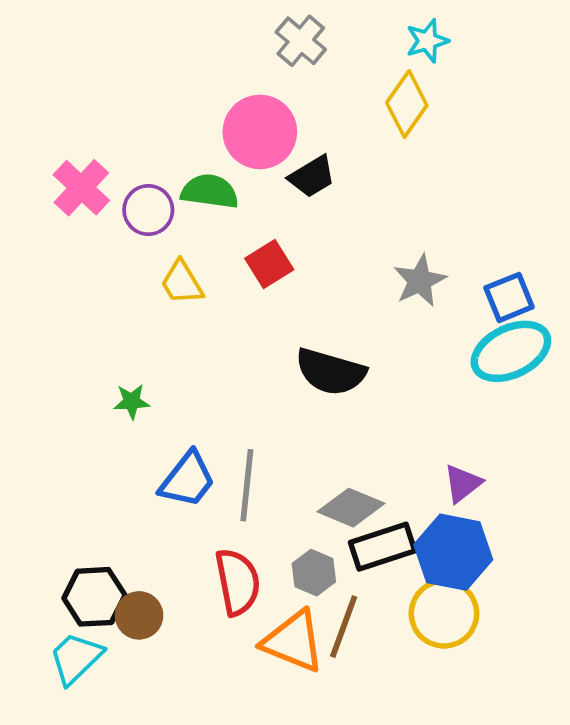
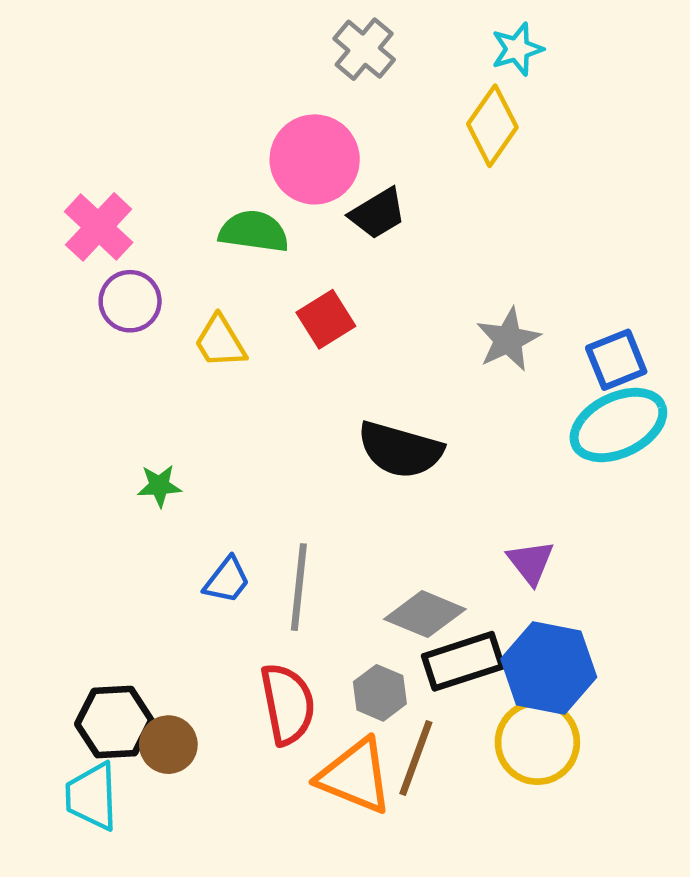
purple circle: (148, 210) -> (130, 301), moved
blue trapezoid: (187, 480) -> (227, 580), size x0.7
purple triangle: (463, 483) -> (531, 562), moved, turned -30
cyan trapezoid: (76, 658) -> (92, 796), turned -48

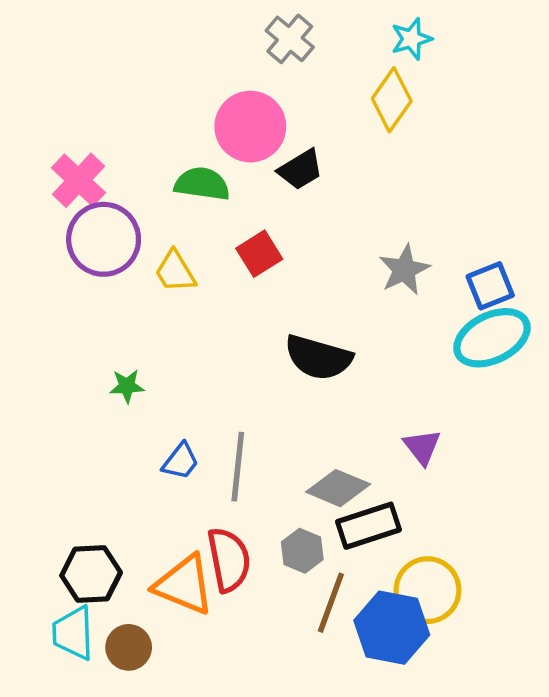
purple circle: (130, 301) -> (104, 239), size x1.5
blue hexagon: (549, 668) -> (392, 628), moved
brown circle: (168, 745) -> (129, 647), moved
orange triangle: (355, 776) -> (184, 585), moved

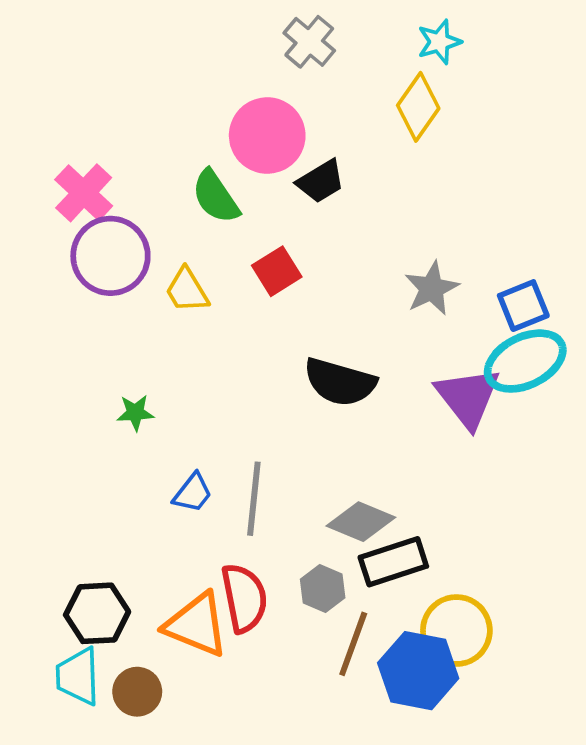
green semicircle: (202, 184) -> (216, 197), turned -132
purple triangle: (422, 447) -> (468, 397), moved, size x1.6

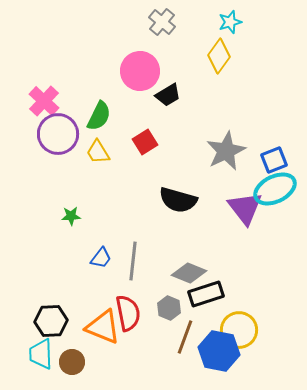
green semicircle: (216, 197) -> (99, 116), moved, turned -120
gray star: (432, 288) -> (226, 151), size x1.4

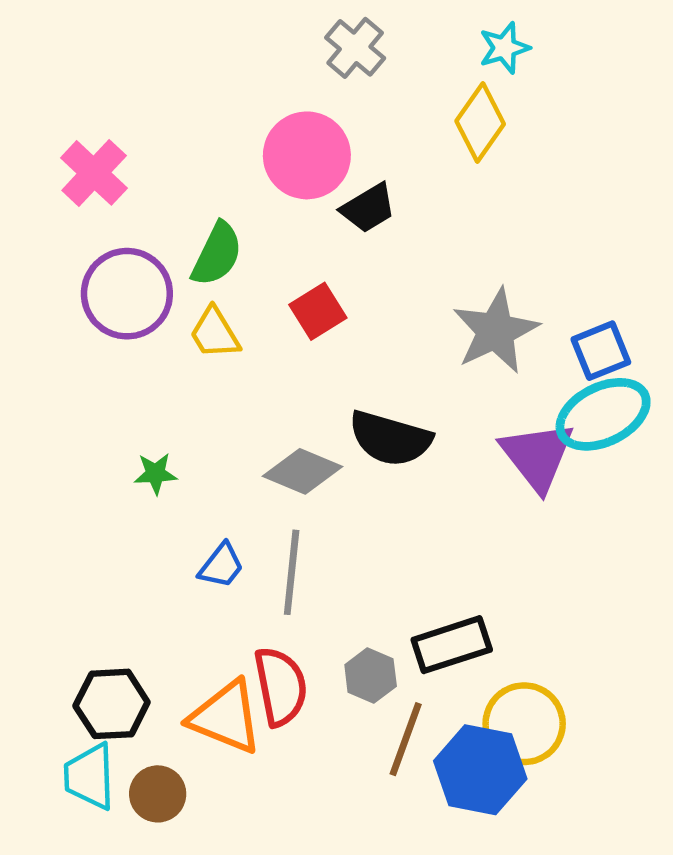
pink cross: (44, 101) -> (94, 173), moved
gray diamond: (189, 273) -> (302, 471), moved

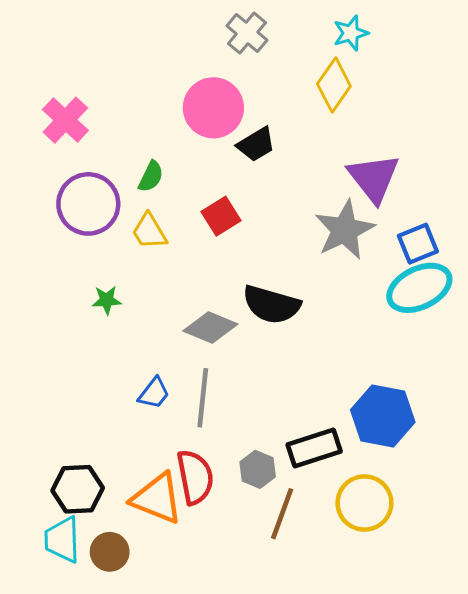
green semicircle: (217, 254) -> (151, 176), size x0.7
purple triangle: (537, 456) -> (374, 178), moved
green star: (155, 474) -> (107, 300), moved
blue hexagon: (480, 770) -> (383, 416), moved

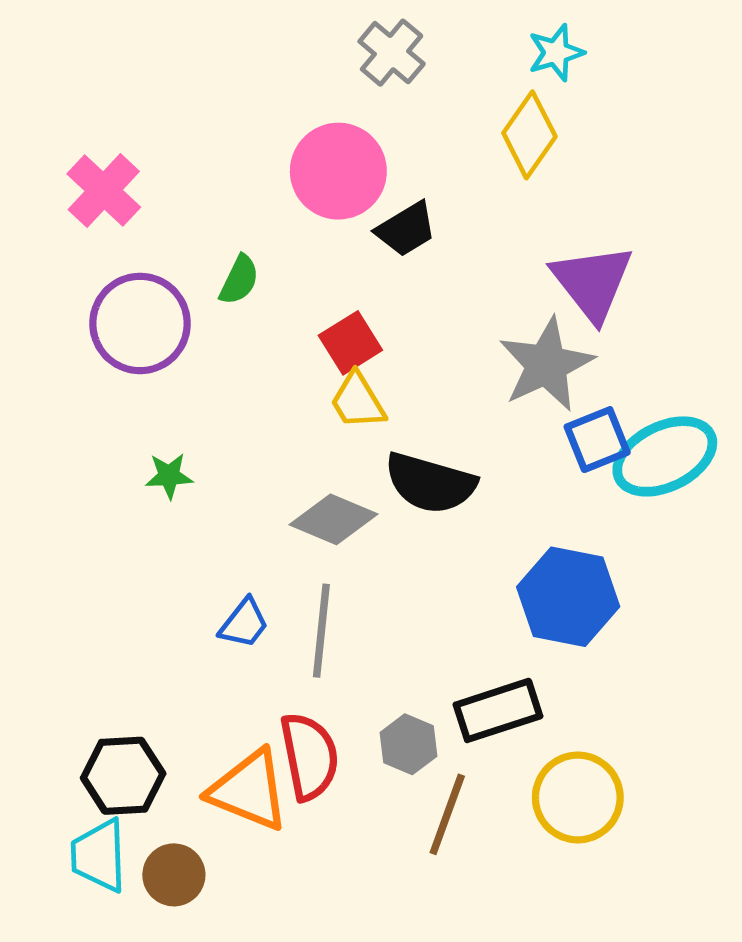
yellow trapezoid: (149, 231) -> (358, 401), moved
blue square: (418, 244) -> (597, 440), moved
blue hexagon: (383, 416) -> (568, 597), moved

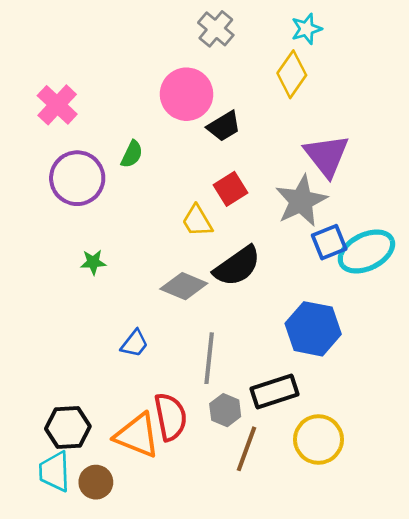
red square: (350, 343) -> (230, 189), moved
black semicircle: (430, 483) -> (237, 266), turned -51
gray line: (321, 631) -> (209, 358), moved

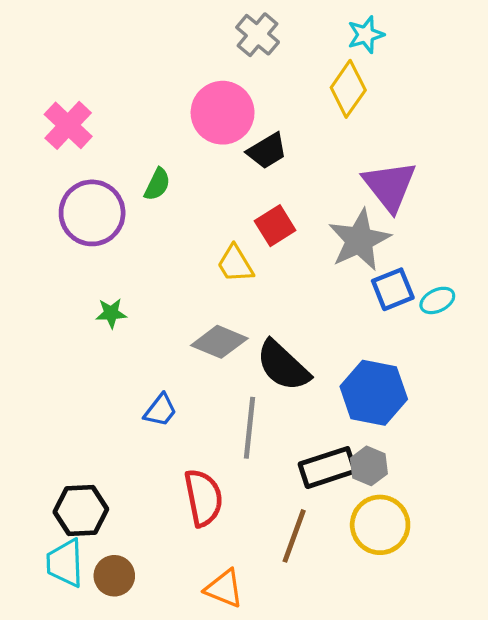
cyan ellipse: (366, 252) -> (437, 300), size x0.5
black semicircle: (237, 266) -> (283, 366), moved, turned 78
gray hexagon: (225, 410) -> (369, 466), moved
orange triangle: (137, 435) -> (224, 588), moved, size x0.7

